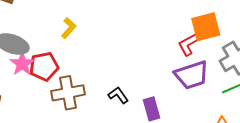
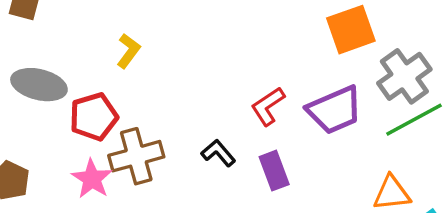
red L-shape: (189, 44) -> (268, 106), moved
pink star: (22, 64) -> (92, 179), moved

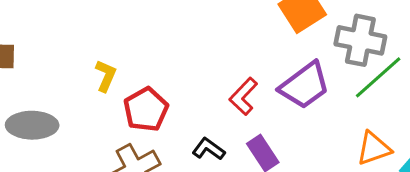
gray cross: (404, 76) -> (360, 40), turned -30
red pentagon: (94, 117) -> (146, 109), moved

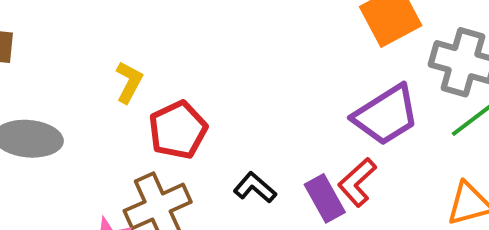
red L-shape: (243, 96) -> (357, 182), moved

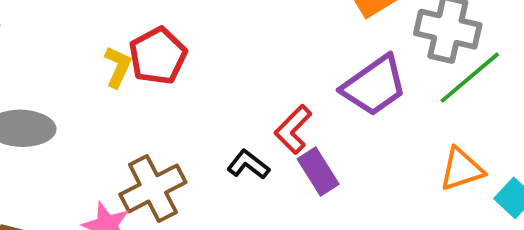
red pentagon: (178, 130) -> (158, 56), moved
red L-shape: (357, 182) -> (293, 129), moved

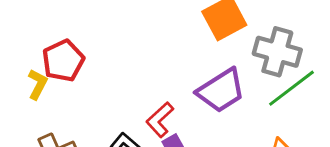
yellow L-shape: (118, 67) -> (38, 84), moved

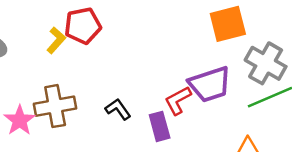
red L-shape: (160, 120) -> (178, 100), moved

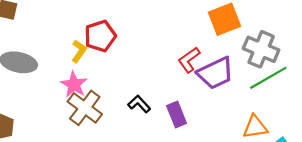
red L-shape: (178, 100) -> (189, 60), moved
brown cross: (55, 106) -> (85, 108), turned -36
pink star: (20, 120) -> (74, 85), moved

